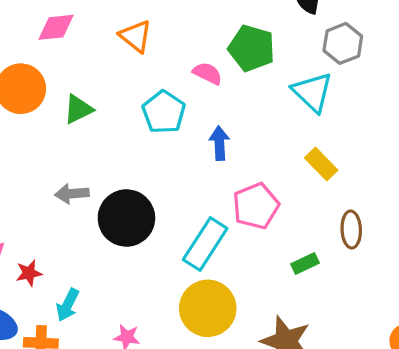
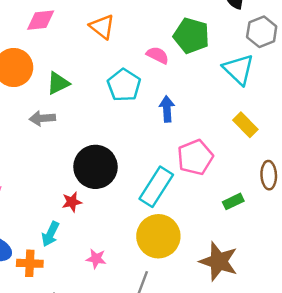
gray arrow: (72, 194) -> (42, 118), moved
red star: (29, 273) -> (72, 202), moved

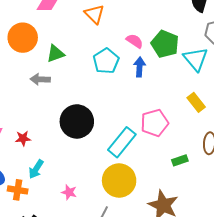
green pentagon: (191, 36) -> (165, 44), moved
blue arrow: (167, 109) -> (140, 67), moved
red star: (72, 202) -> (23, 138), moved

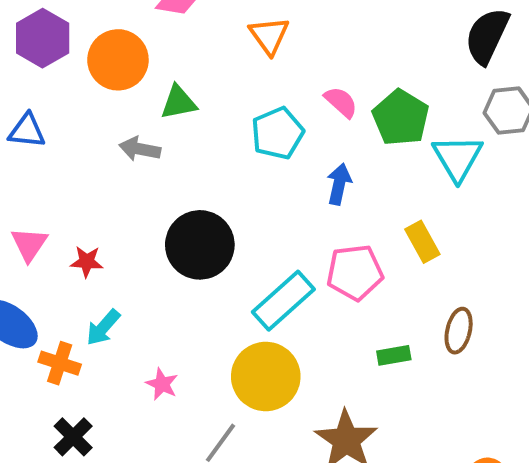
blue arrow: (140, 67) -> (339, 184), moved
yellow rectangle: (196, 102) -> (422, 242), moved

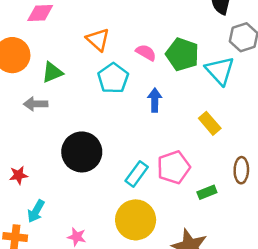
orange triangle: (269, 35) -> (98, 40), moved
pink pentagon: (355, 272) -> (173, 167), moved
cyan rectangle: (283, 301) -> (137, 174), size x0.7

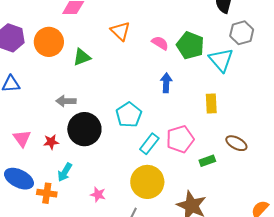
cyan pentagon: (113, 78) -> (129, 115), moved
gray arrow: (36, 104) -> (66, 101), moved
yellow rectangle: (210, 123) -> (211, 103), turned 36
black circle: (82, 152) -> (84, 129), moved
brown ellipse: (241, 170) -> (236, 143), turned -65

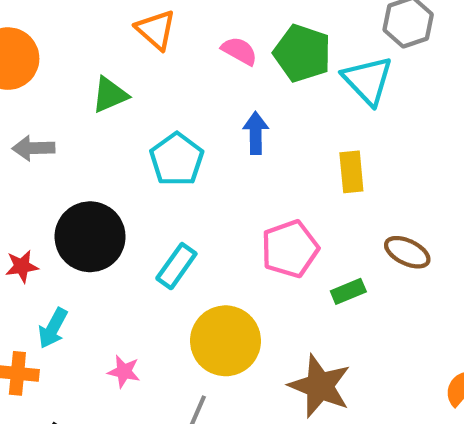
green triangle: (82, 57) -> (110, 95), moved
gray arrow: (66, 101) -> (33, 148), moved
cyan pentagon: (129, 115) -> (177, 159), moved
cyan rectangle: (149, 144) -> (176, 266), moved

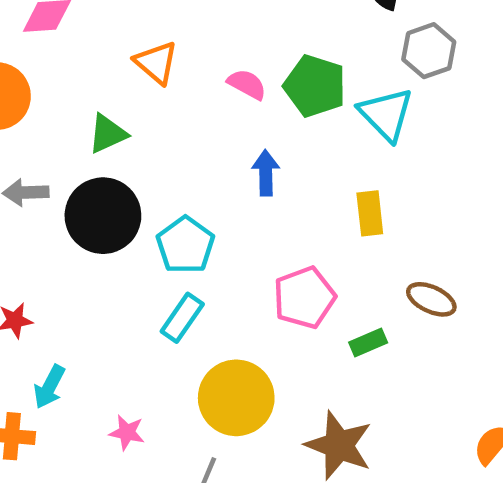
cyan pentagon: (177, 159) -> (185, 245), moved
black circle: (90, 237) -> (103, 216), moved

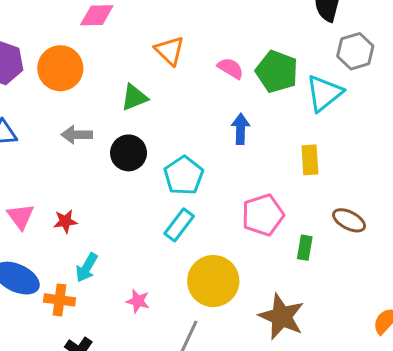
cyan triangle: (386, 114) -> (324, 93), turned 33
black circle: (103, 216) -> (129, 153), size x0.7
green rectangle: (368, 343) -> (305, 248), turned -60

